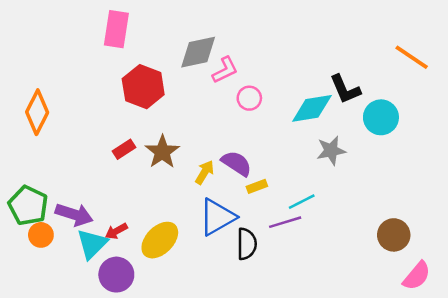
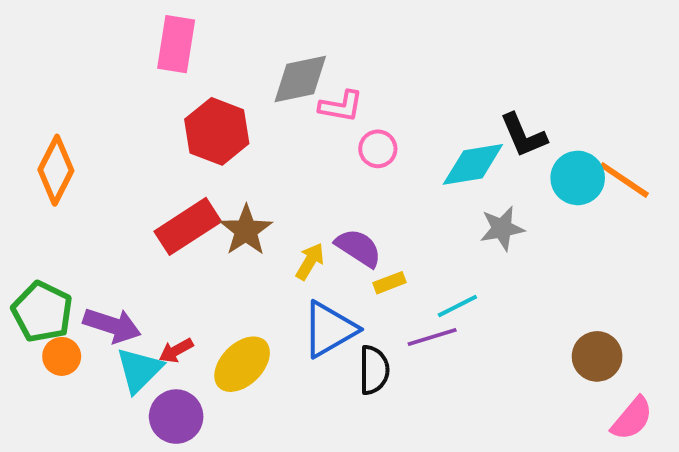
orange line: (412, 57) -> (624, 180), moved
pink L-shape: (225, 70) -> (341, 106), turned 36
red rectangle: (124, 149) -> (188, 226), size x1.8

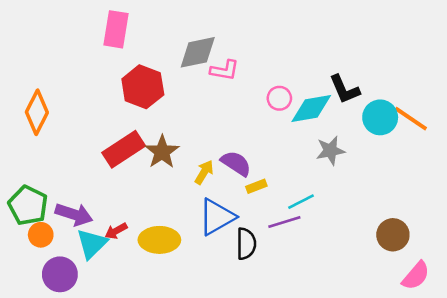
pink circle: (378, 149) -> (279, 98), moved
yellow ellipse: (242, 364) -> (159, 240), turned 45
purple circle: (176, 417) -> (60, 274), moved

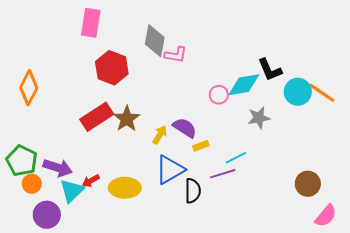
gray diamond: (198, 52) -> (155, 41), turned -68
pink circle: (279, 98) -> (219, 95), moved

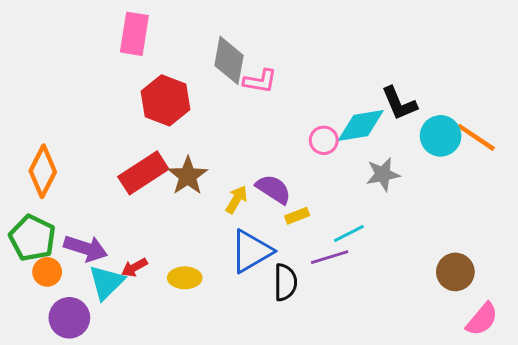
orange diamond: (29, 88) -> (43, 171), moved
yellow ellipse: (125, 188) -> (185, 278), size x0.7

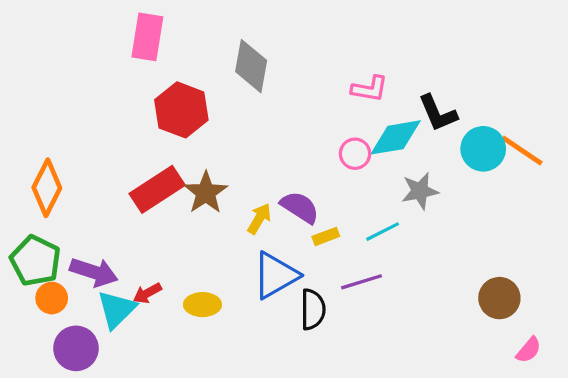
pink L-shape: (260, 81) -> (370, 89), moved
cyan line: (349, 233) -> (383, 232), moved
pink semicircle: (482, 319) -> (529, 350), size x0.7

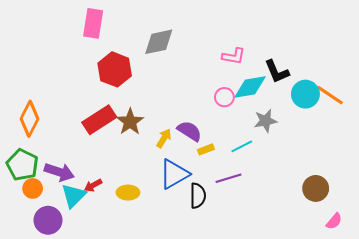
gray diamond: (251, 66) -> (159, 42), turned 68

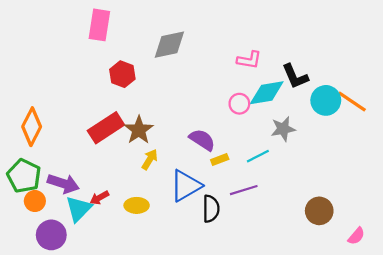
red hexagon: (115, 69) -> (122, 74), size x0.7
yellow arrow: (164, 138) -> (150, 159), moved
brown circle: (316, 188) -> (319, 211), moved

